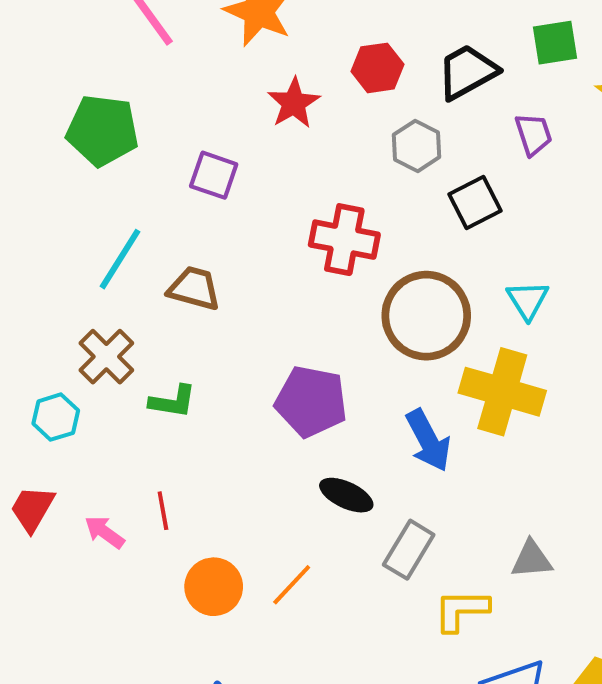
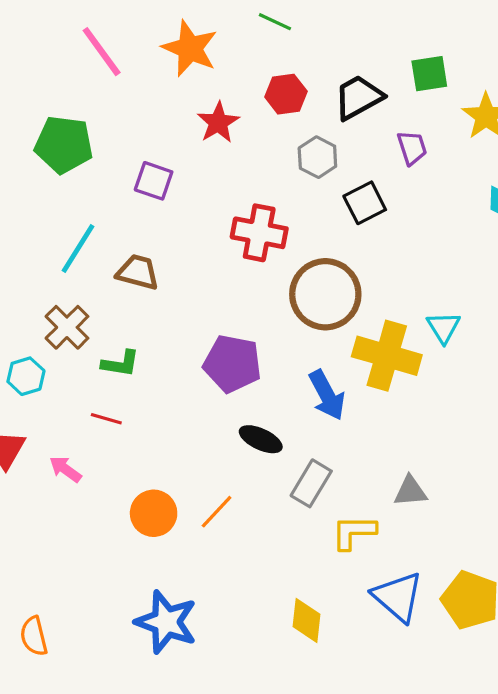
cyan triangle: (528, 300) -> (444, 327), moved
red line: (163, 511) -> (106, 419), moved, turned -64

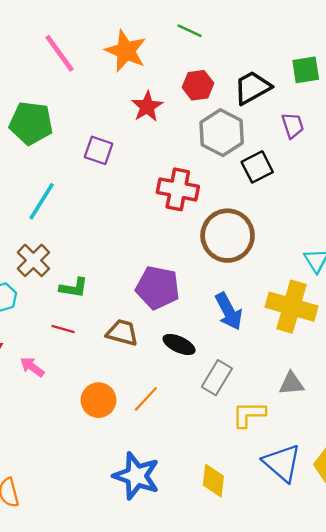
gray hexagon: (317, 157) -> (222, 133), size x1.5
brown trapezoid: (138, 272) -> (122, 333), moved
yellow cross: (387, 356) -> (291, 307), moved
blue star: (166, 622) -> (136, 476), moved

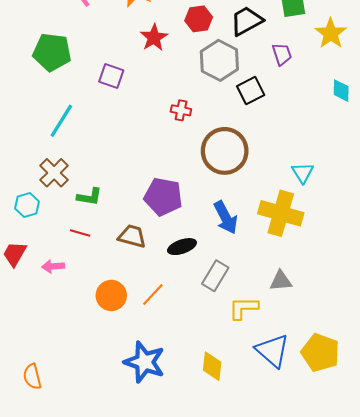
red cross: (178, 189) -> (181, 110), size x0.6
black ellipse: (179, 344) -> (182, 247), turned -44
pink arrow: (32, 367) -> (53, 266), turned -40

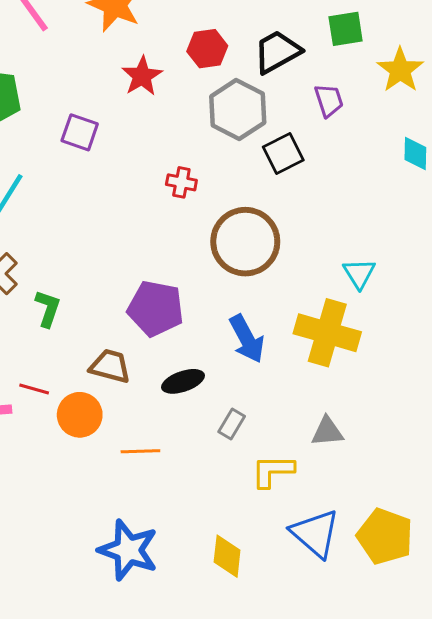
green L-shape: (89, 197) -> (48, 308), turned -80
red line: (80, 233) -> (34, 389), moved
gray rectangle: (215, 276) -> (232, 424), size x0.7
orange line: (153, 294) -> (140, 451), turned 45
orange circle: (111, 295) -> (80, 415), moved

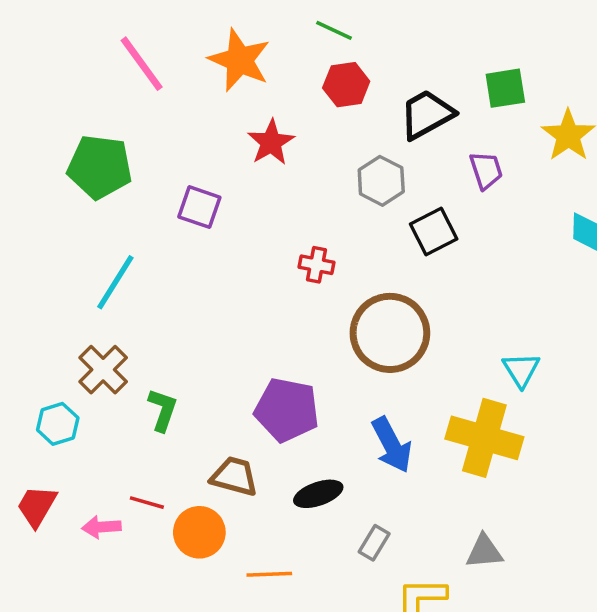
red hexagon: (207, 49) -> (346, 85), moved
gray hexagon: (238, 109) -> (381, 181), size x0.7

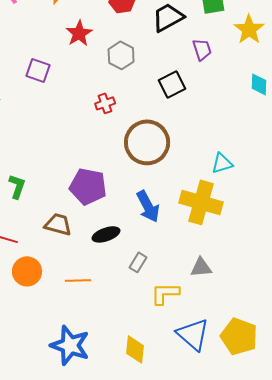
gray hexagon: (381, 181) -> (121, 55), moved
red cross: (316, 265) -> (105, 103), turned -30
cyan triangle: (521, 370) -> (222, 163), turned 45
orange circle: (199, 532) -> (27, 271), moved

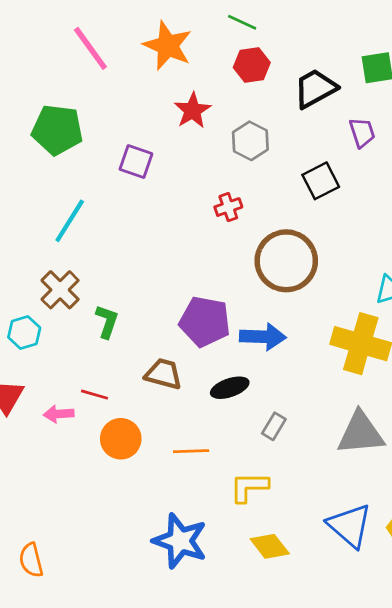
blue arrow: (148, 206) -> (263, 337), moved, turned -60
gray triangle: (201, 267) -> (361, 433), size x1.6
yellow L-shape: (165, 293) -> (249, 487), moved
yellow diamond: (135, 349) -> (270, 546), turned -44

